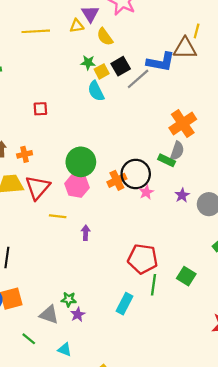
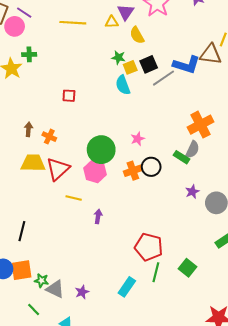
orange cross: (25, 154) -> (49, 137), turned 32
black circle: (136, 174) -> (151, 167), size x0.7
pink star: (146, 192) -> (138, 139), moved
green star: (69, 299) -> (41, 280), moved

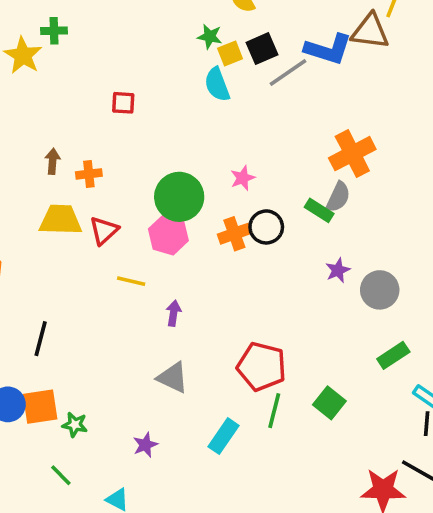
orange cross: (49, 137) -> (89, 174), turned -32
red triangle: (58, 169) -> (104, 230), size x0.7
gray triangle: (55, 289) -> (173, 378), moved

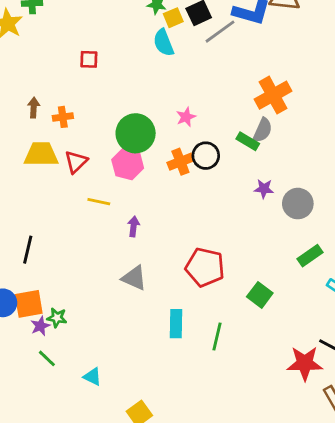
purple star: (338, 270) -> (264, 189), turned 30
green line: (274, 411) -> (217, 337), moved
cyan rectangle: (224, 436) -> (176, 324), turned -32
purple star: (145, 445) -> (40, 326), moved

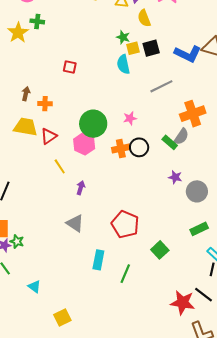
gray line: (220, 32) -> (161, 86), moved
yellow line: (99, 202) -> (60, 166), turned 35

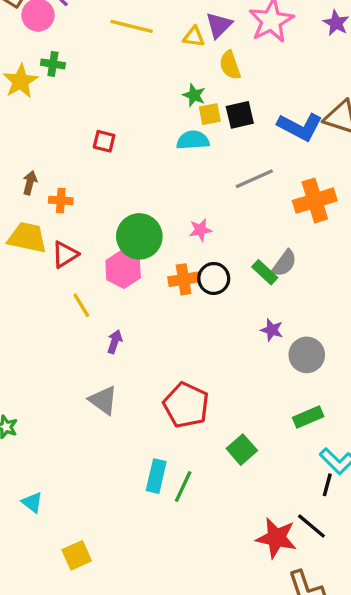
cyan semicircle: (123, 64) -> (193, 140), turned 96
orange cross: (193, 114) -> (315, 201), moved
cyan rectangle: (98, 260) -> (156, 476), moved

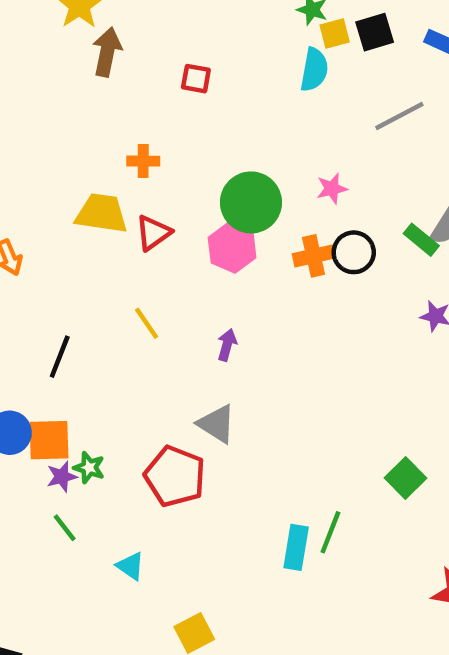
cyan semicircle: (193, 140) -> (314, 70), turned 108
brown arrow: (30, 183) -> (107, 52), moved, size x1.5
yellow line: (81, 305) -> (147, 323), moved
red pentagon: (186, 405) -> (175, 476), moved
cyan rectangle: (156, 476) -> (296, 547), moved

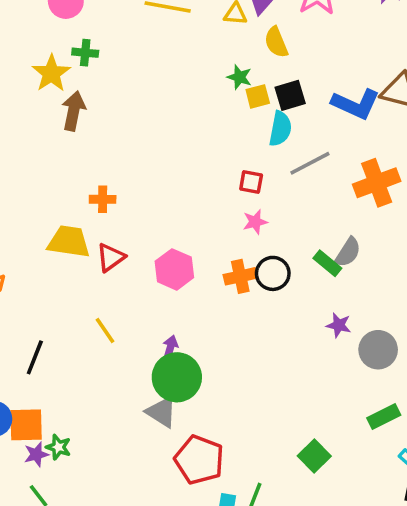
cyan semicircle: (314, 70) -> (280, 129), moved
red square: (196, 79) -> (251, 182), moved
green circle: (251, 202) -> (177, 377), moved
red pentagon: (175, 476) -> (199, 460), moved

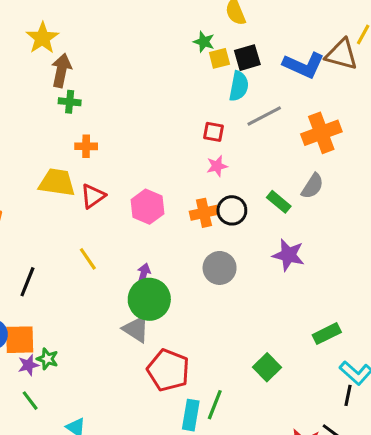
green cross: (85, 53) -> (70, 102), moved
gray semicircle: (348, 252) -> (312, 186), moved
purple star: (339, 325) -> (288, 255), size x1.5
gray circle: (378, 350) -> (220, 268), moved

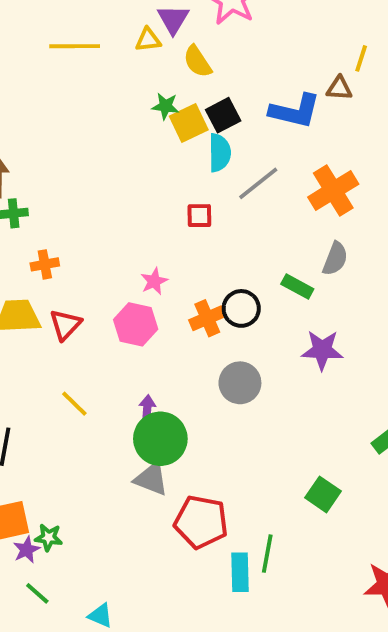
brown triangle: (342, 54) -> (339, 88), size x0.6
yellow square: (219, 58) -> (189, 123), size x1.4
pink star: (217, 166) -> (154, 281), moved

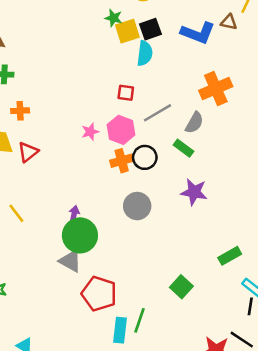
gray line: (258, 183) -> (157, 113), moved
gray semicircle: (335, 259) -> (194, 123), moved
pink hexagon: (136, 324) -> (121, 130), moved
yellow line: (74, 404) -> (16, 213), moved

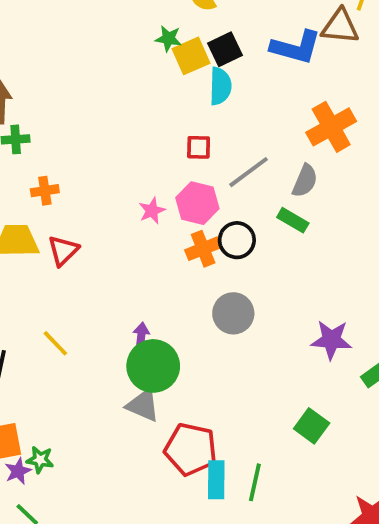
brown triangle: (229, 22) -> (340, 26), size x1.5
purple star: (194, 192) -> (331, 340), moved
cyan rectangle: (120, 330) -> (216, 480), moved

